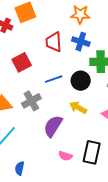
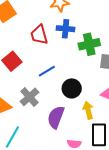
black circle: (81, 81) -> (72, 88), moved
yellow arrow: (78, 108) -> (88, 110), moved, turned 60

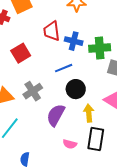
blue cross: (66, 29) -> (74, 41), moved
blue line: (47, 71) -> (64, 68), moved

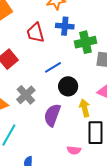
blue cross: (74, 41) -> (65, 26), moved
pink semicircle: (70, 144) -> (74, 150), moved

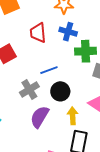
gray cross: (26, 95) -> (29, 90), moved

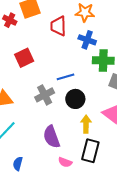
red trapezoid: (38, 33) -> (58, 26), moved
purple semicircle: (40, 117) -> (52, 137), moved, turned -55

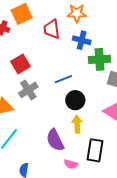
gray cross: (45, 95) -> (28, 90), moved
yellow arrow: (86, 124) -> (77, 124), moved

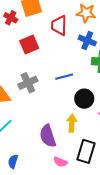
red square: (20, 64) -> (29, 45), moved
black circle: (75, 100) -> (84, 99), moved

